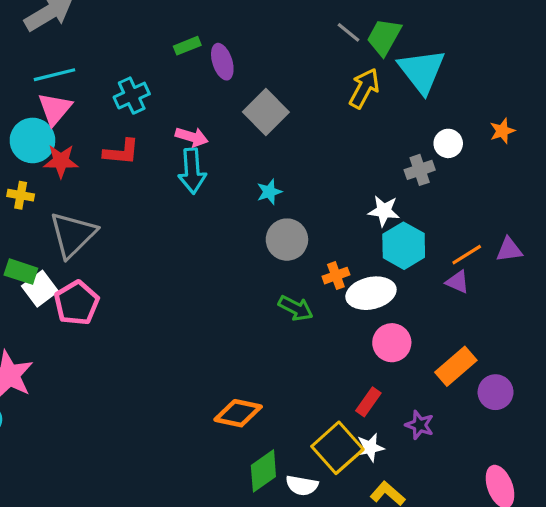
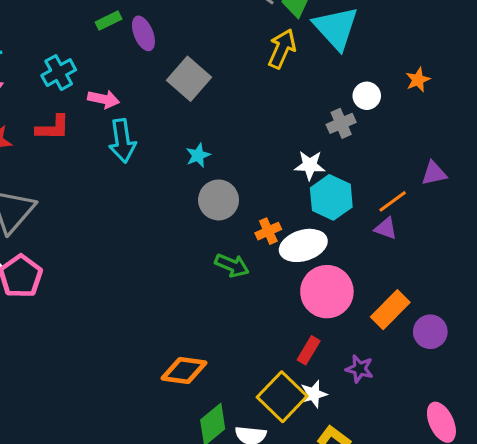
pink arrow: (192, 137) -> (104, 99), moved
purple triangle: (509, 250) -> (434, 173), moved
pink circle: (392, 343) -> (327, 292), size x1.4

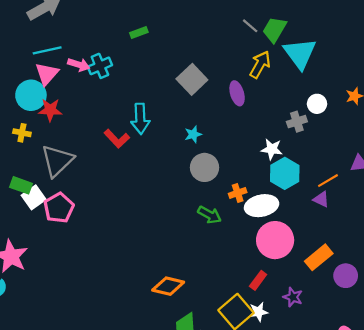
purple ellipse: (143, 33) -> (237, 93), moved
pink arrow: (104, 99) -> (79, 65), moved
red L-shape: (53, 128) -> (117, 139), moved, turned 40

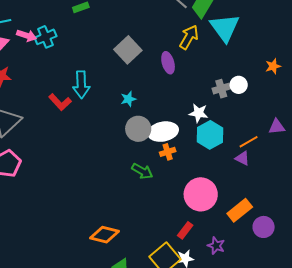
white circle: (317, 104) -> (239, 85), moved
white ellipse: (262, 206) -> (163, 132), moved

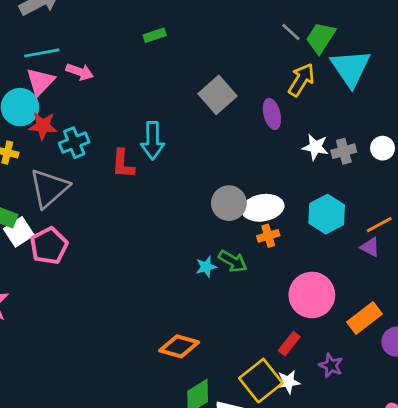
cyan cross: (46, 37) -> (74, 143), moved
white circle: (239, 85) -> (383, 148), moved
cyan star: (128, 99) -> (206, 267), moved
red L-shape: (60, 102) -> (123, 164), turned 45
white star: (199, 113) -> (315, 147), moved

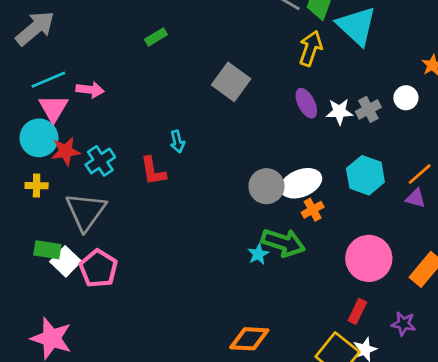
purple ellipse: (272, 114) -> (306, 103), moved
cyan arrow: (153, 141) -> (177, 142), size x0.6
green arrow: (233, 261) -> (283, 243), size x1.4

